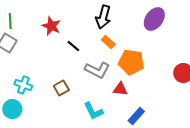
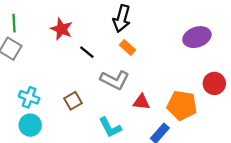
purple ellipse: (154, 19) -> (197, 37), moved, turned 35
orange pentagon: (131, 62) -> (182, 105), moved
cyan circle: (12, 109) -> (30, 125), moved

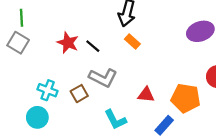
red star: (61, 29) -> (68, 43), moved
gray L-shape: (115, 80) -> (103, 78), moved
cyan cross: (29, 97) -> (48, 90), moved

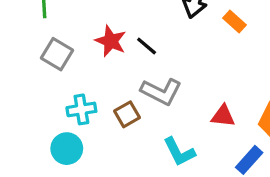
orange rectangle: (132, 42) -> (234, 22), moved
gray square: (18, 43) -> (57, 54), moved
cyan cross: (48, 90) -> (81, 109), turned -30

